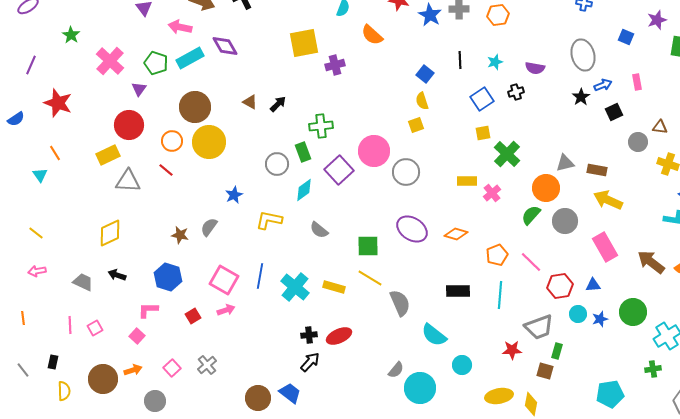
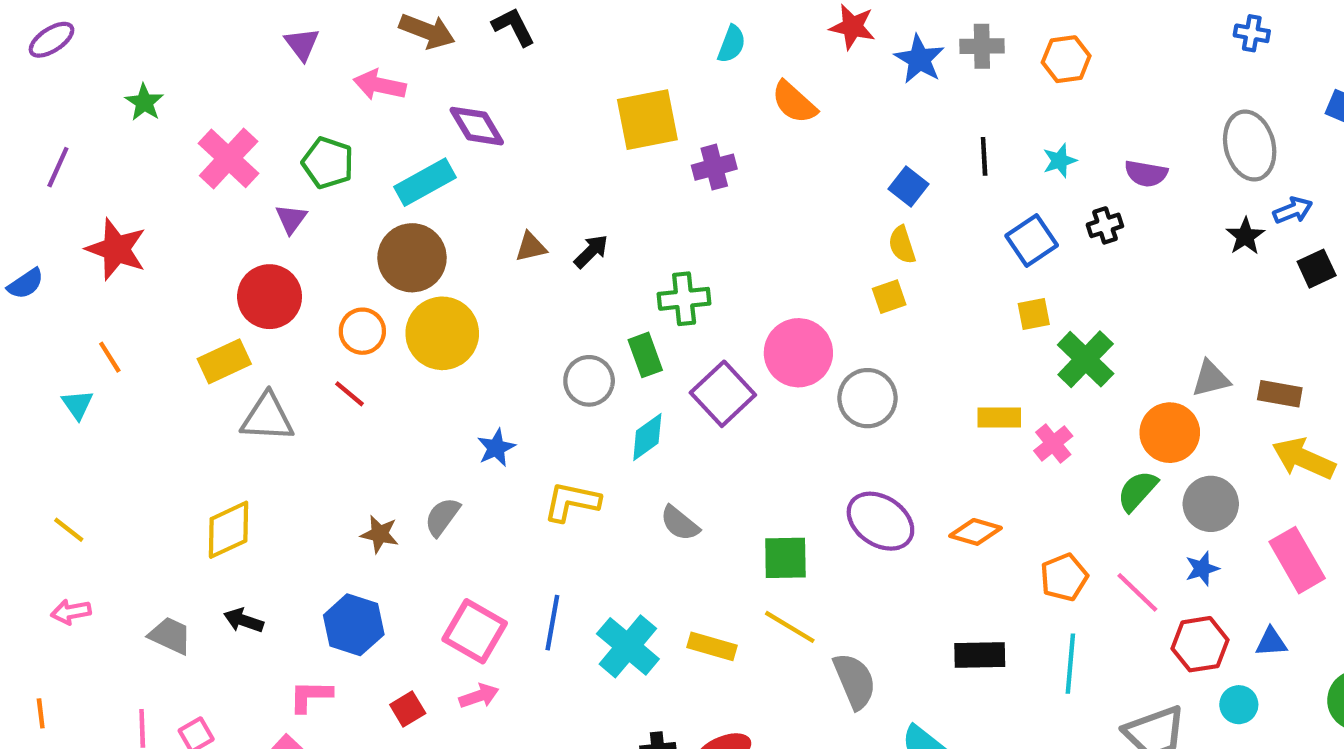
cyan rectangle: (190, 58) -> (425, 182), moved
brown triangle: (250, 102) -> (531, 247), turned -42
blue star: (600, 319) -> (1202, 569), moved

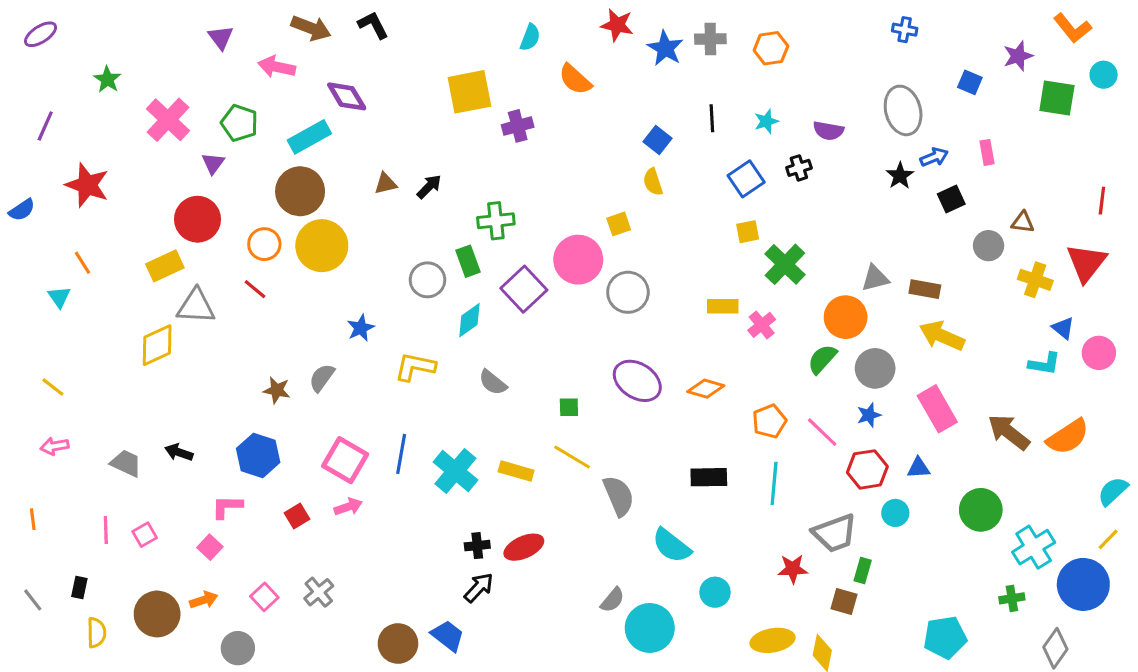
yellow square: (889, 297) -> (619, 224), moved
yellow diamond: (229, 530) -> (157, 345), moved
green square: (785, 558) -> (569, 407), size x0.6

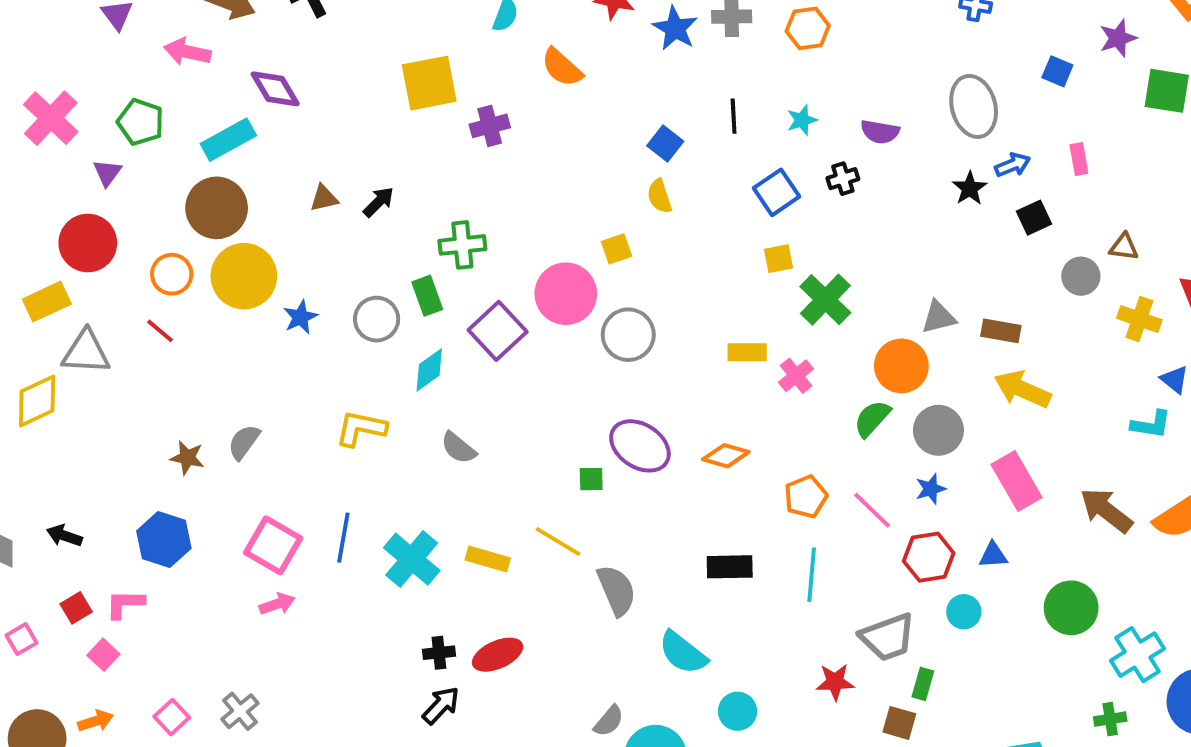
blue star: (361, 328) -> (300, 317), moved
green square: (569, 407) -> (591, 479), moved
red square: (297, 516) -> (76, 608), moved

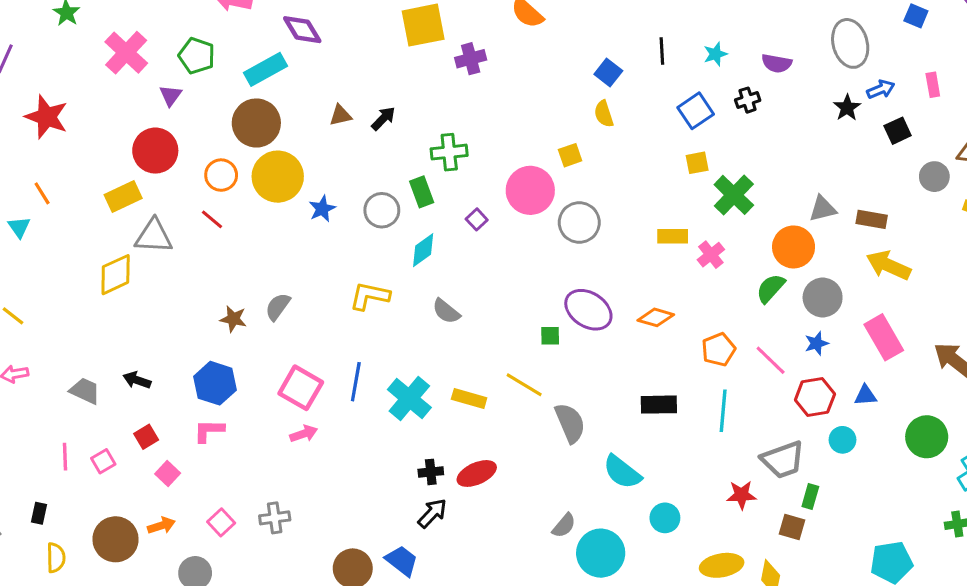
purple square: (498, 331) -> (477, 219), size x0.5
pink L-shape: (125, 604) -> (209, 431), moved
gray cross: (240, 711) -> (275, 518), turned 32

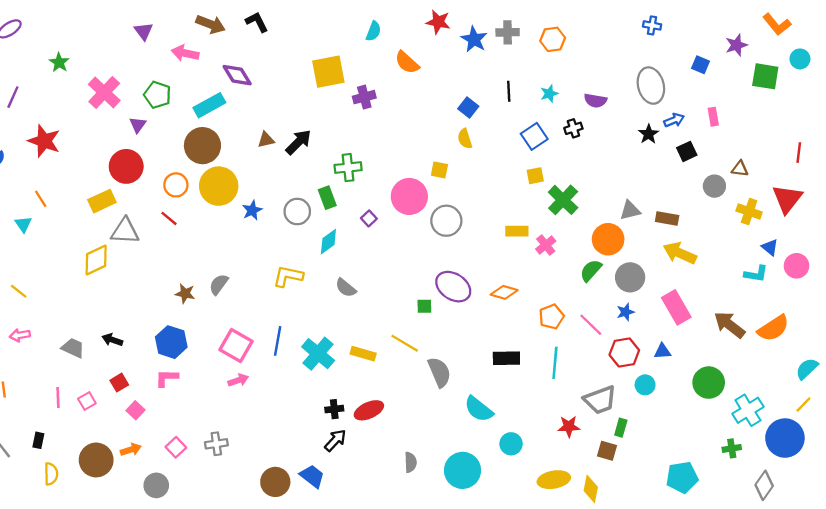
black arrow: (383, 118) -> (298, 142), size x1.4
yellow square: (570, 155) -> (439, 170), turned 30
gray semicircle: (564, 526) -> (410, 462), moved, turned -42

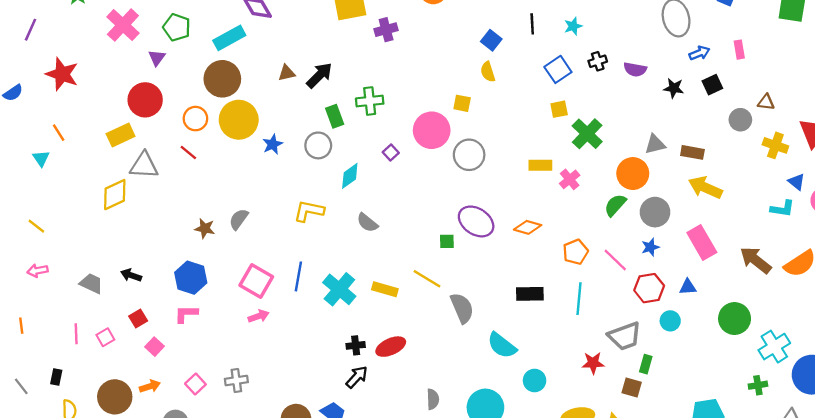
purple semicircle: (595, 101) -> (635, 69), moved
black star: (649, 134) -> (674, 88), moved, turned -30
green rectangle: (327, 198) -> (335, 116), moved

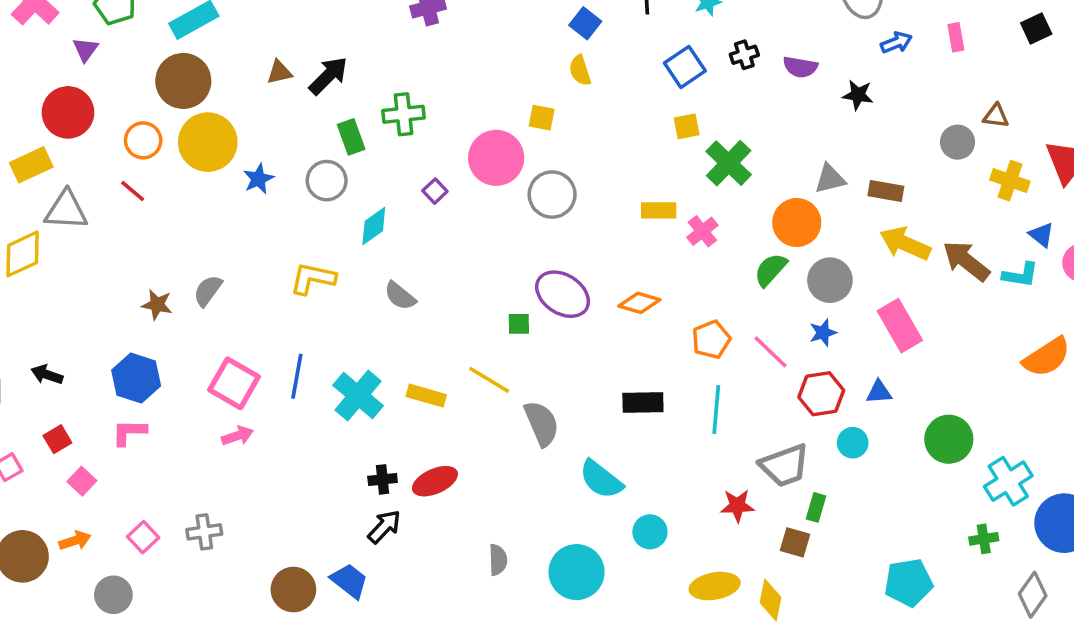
black square: (712, 85) -> (1036, 29), moved
brown arrow: (756, 260) -> (966, 261), moved

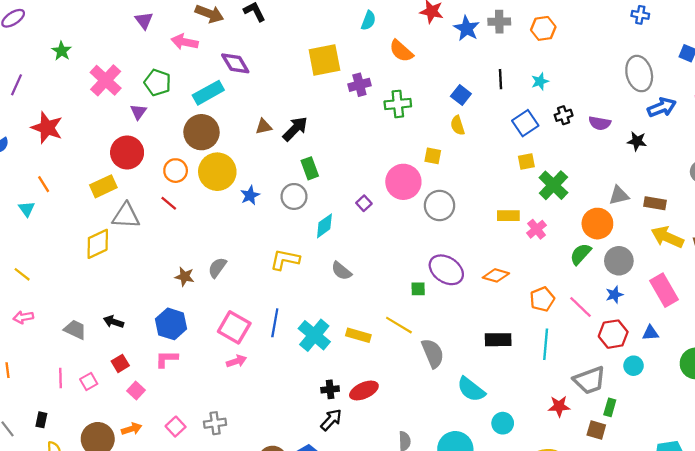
blue arrow: (896, 43) -> (662, 107), size x1.4
green cross: (404, 114) -> (398, 104), moved

